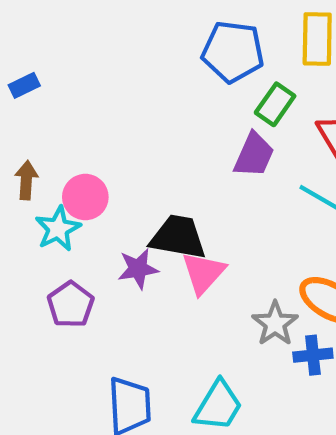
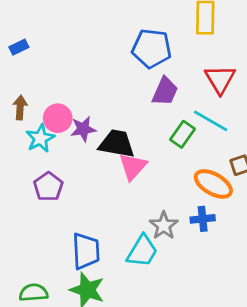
blue pentagon: (233, 52) -> (152, 48), moved
green rectangle: (275, 104) -> (182, 134), moved
purple star: (138, 269) -> (83, 129), moved
gray star: (275, 324) -> (164, 226), moved

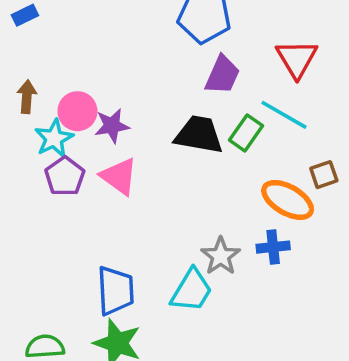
black trapezoid: (117, 144) -> (199, 135), moved
pink triangle: (133, 167) -> (119, 176), moved, turned -36
purple pentagon: (48, 187) -> (65, 176), moved

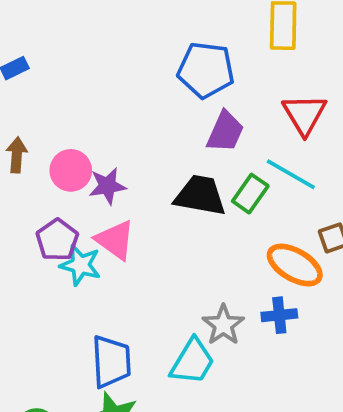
cyan star: (54, 138) -> (80, 265), moved, turned -30

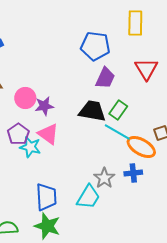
cyan line: (291, 174) -> (117, 132), moved

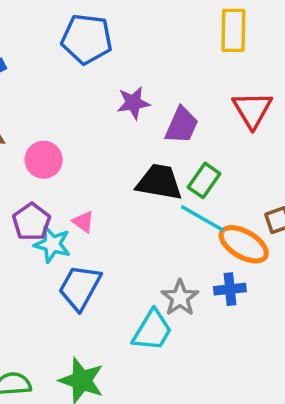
blue pentagon: (95, 46) -> (87, 39), moved
purple star: (44, 106) -> (133, 103), moved
pink triangle: (48, 134) -> (83, 222), size x0.6
blue trapezoid: (46, 197) -> (80, 287), moved, turned -148

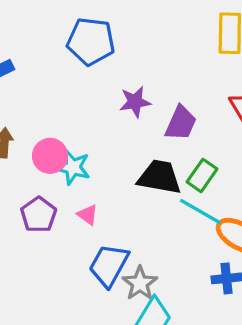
cyan star: (52, 244) -> (73, 167), moved
blue trapezoid: (80, 287) -> (109, 265), moved
gray star: (180, 298) -> (140, 283), moved

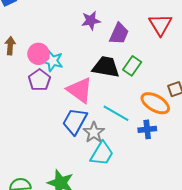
cyan line: (200, 211) -> (116, 113), moved
purple pentagon: (39, 215) -> (39, 80), moved
pink triangle: (88, 215) -> (80, 90), moved, size x2.0

